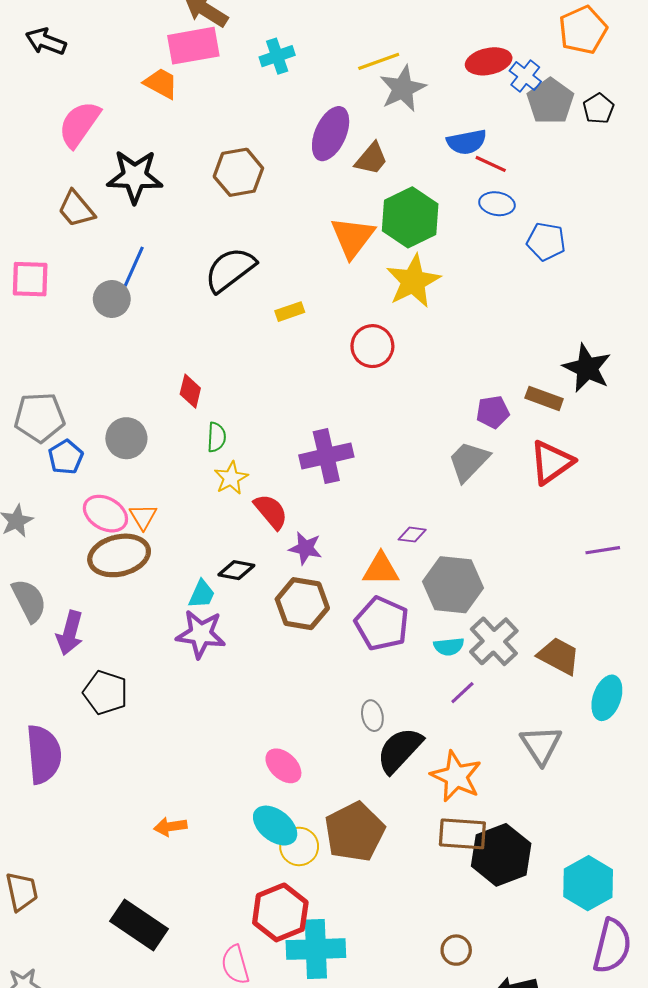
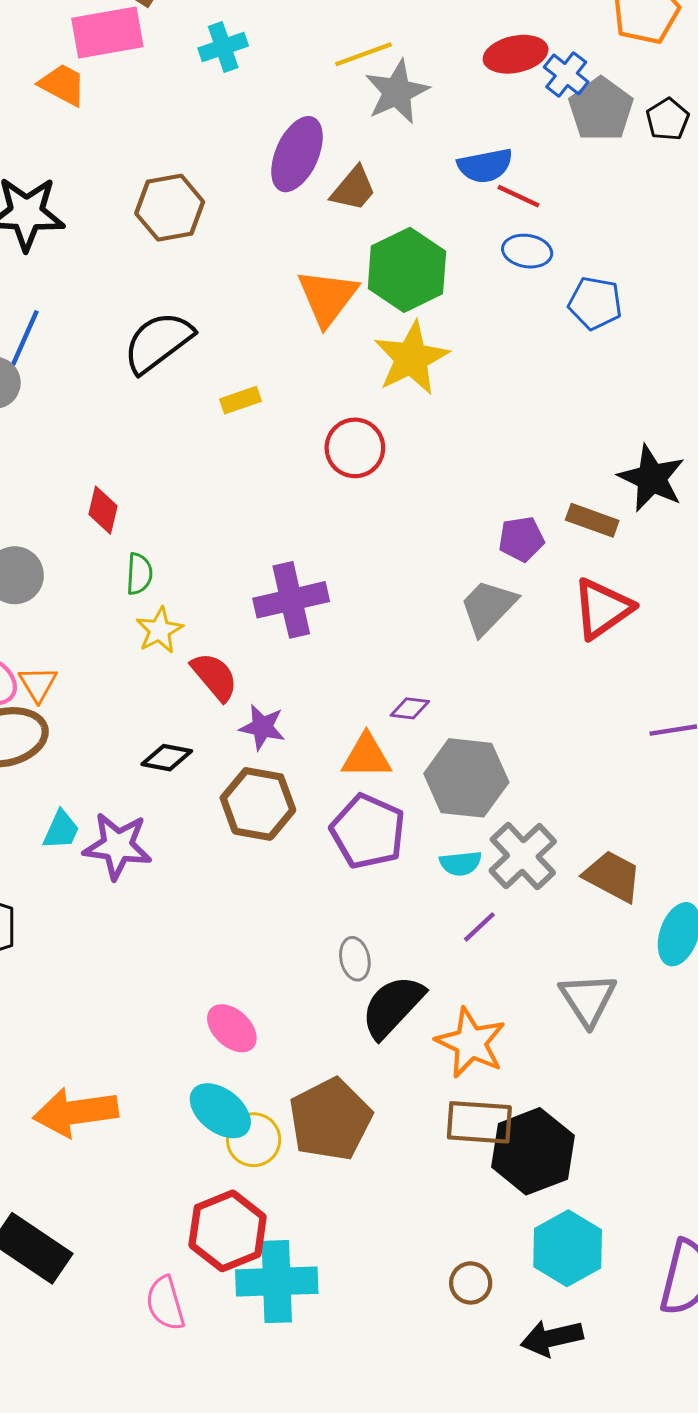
cyan trapezoid: (202, 594) -> (61, 830), moved
orange arrow: (170, 827) -> (76, 1112), size x1.8
cyan hexagon: (588, 883) -> (568, 1248), moved

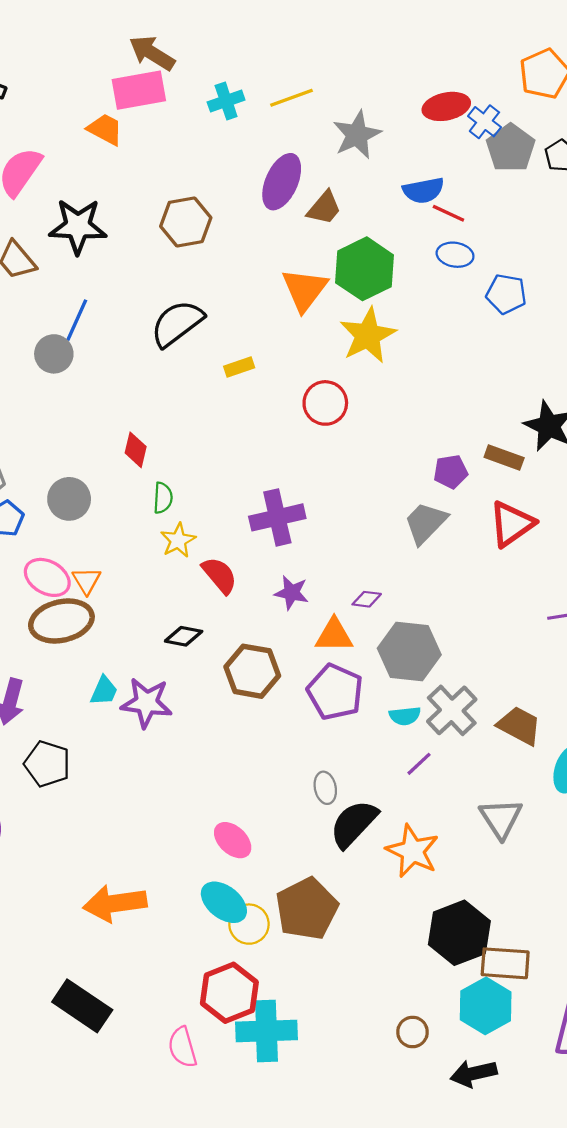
yellow line: (364, 54) -> (291, 98), moved
purple star: (262, 727) -> (291, 593), moved
brown rectangle: (479, 1122) -> (505, 963), moved

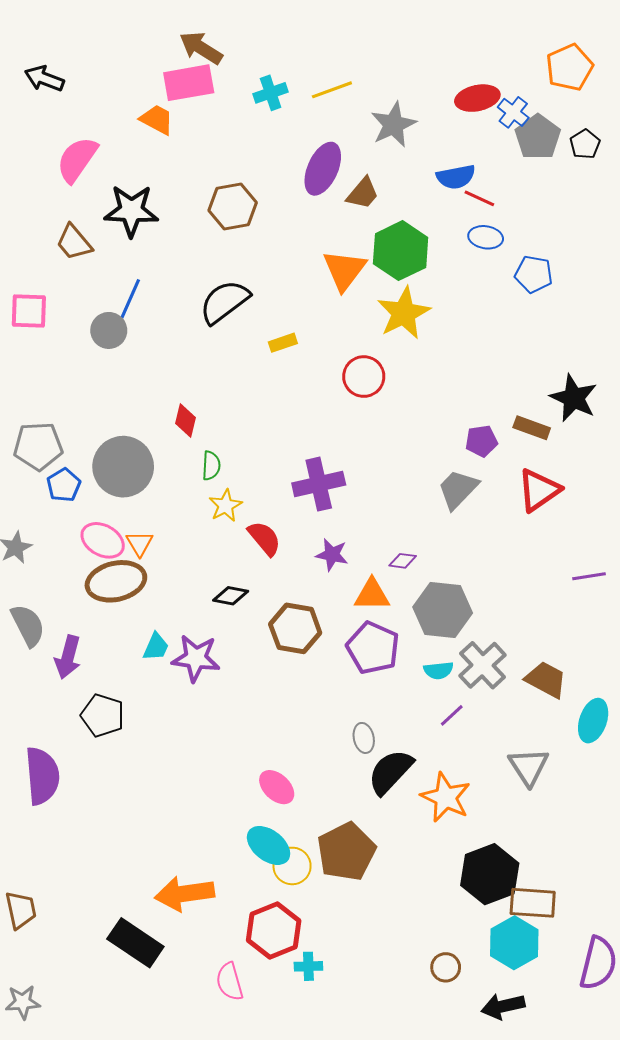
gray circle: (69, 499) -> (123, 467), size x1.5
orange arrow: (115, 903) -> (185, 894), moved
cyan cross: (266, 1031) -> (308, 966), size x0.5

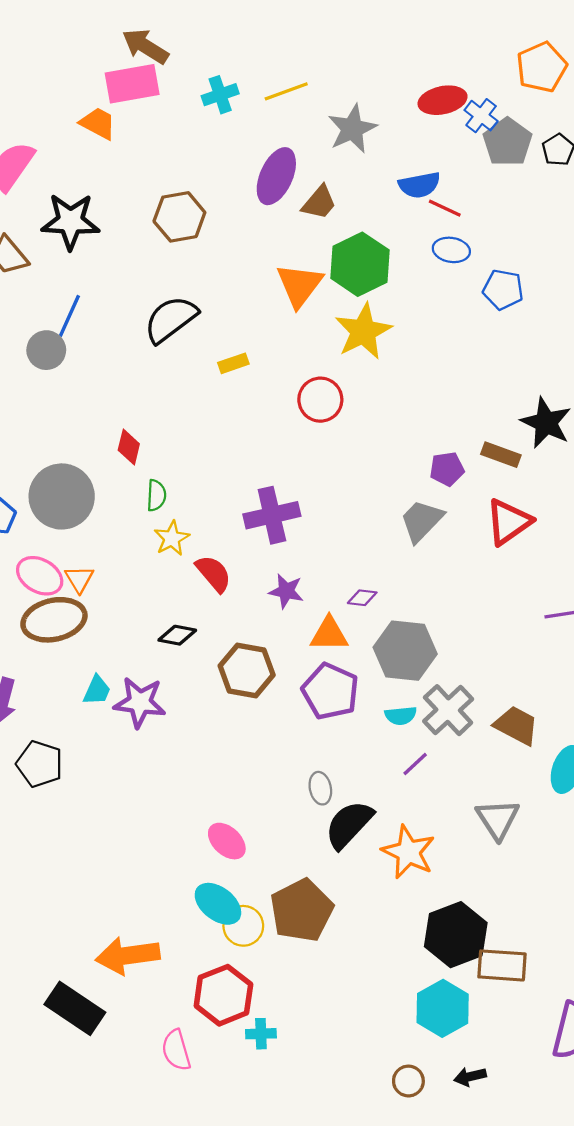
cyan hexagon: (514, 943) -> (443, 1008), moved
brown circle: (446, 967) -> (408, 1081), moved
black arrow: (503, 1006) -> (470, 1077), size x0.7

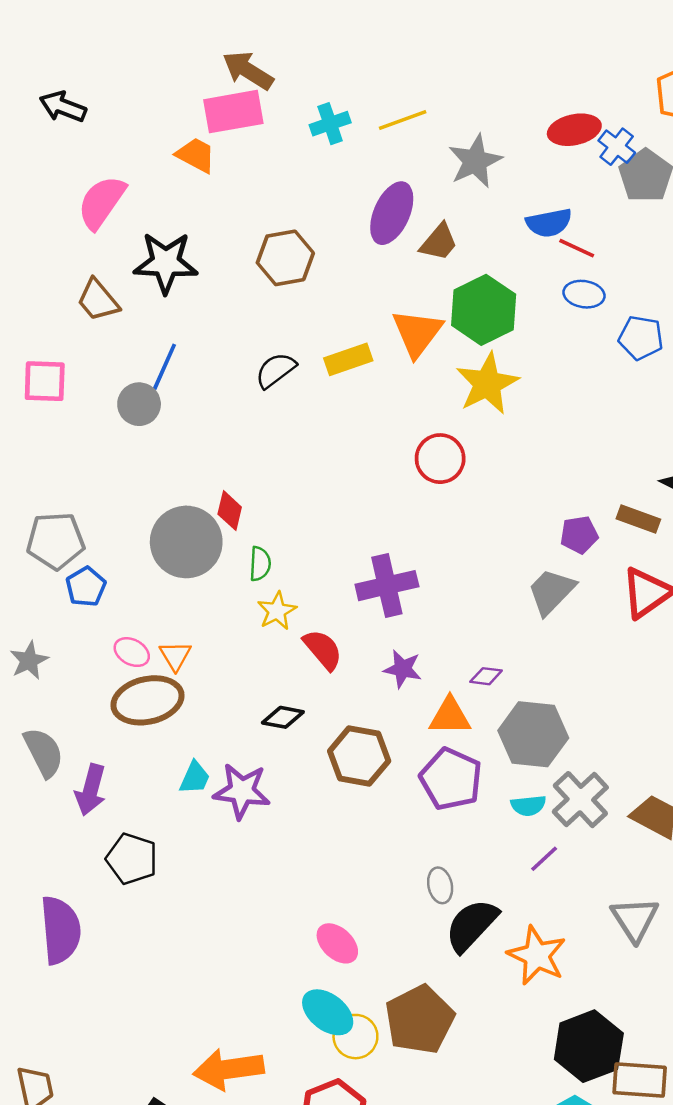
black semicircle: (171, 319) -> (276, 370), size x0.7
yellow rectangle: (233, 363) -> (348, 359), moved, size x1.4
gray circle: (62, 496) -> (186, 542), moved
pink ellipse: (40, 576) -> (132, 652), size x0.7

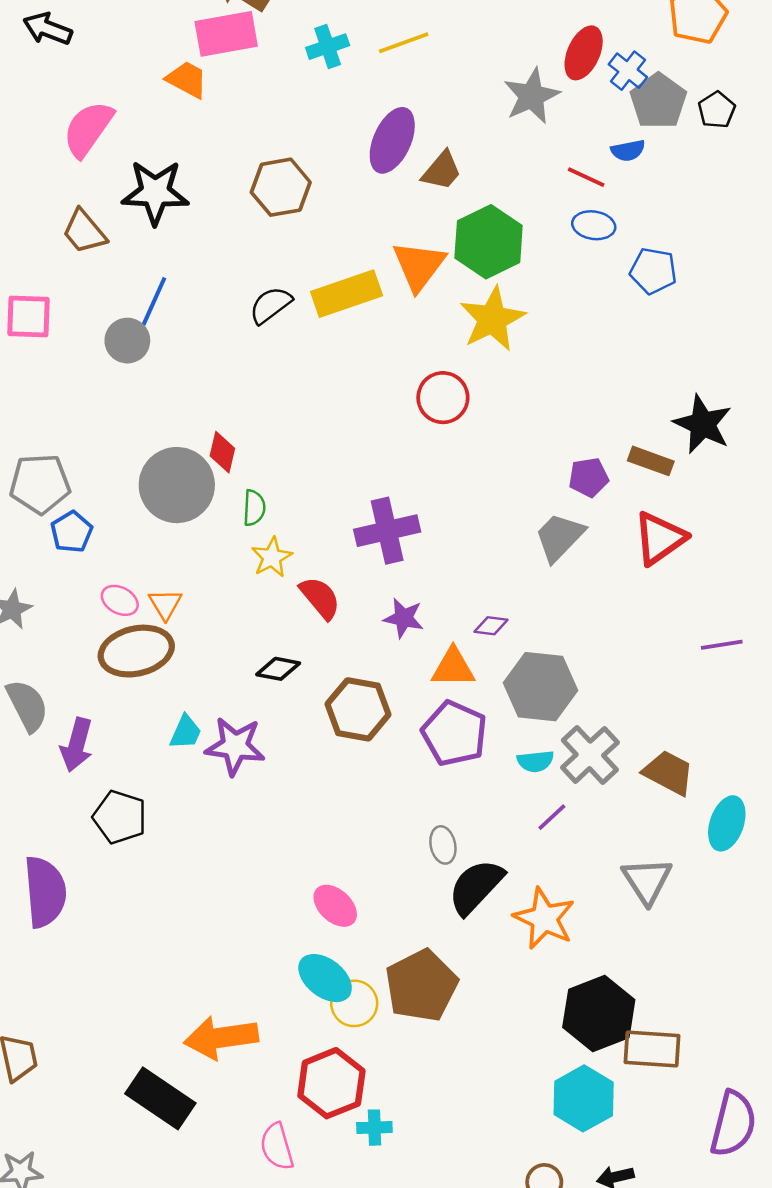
red ellipse: (574, 130) -> (584, 53), turned -54
gray star: (475, 161) -> (532, 96), moved
blue semicircle: (549, 223) -> (628, 150), moved, size x0.7
yellow rectangle: (348, 359) -> (347, 294), size x1.4

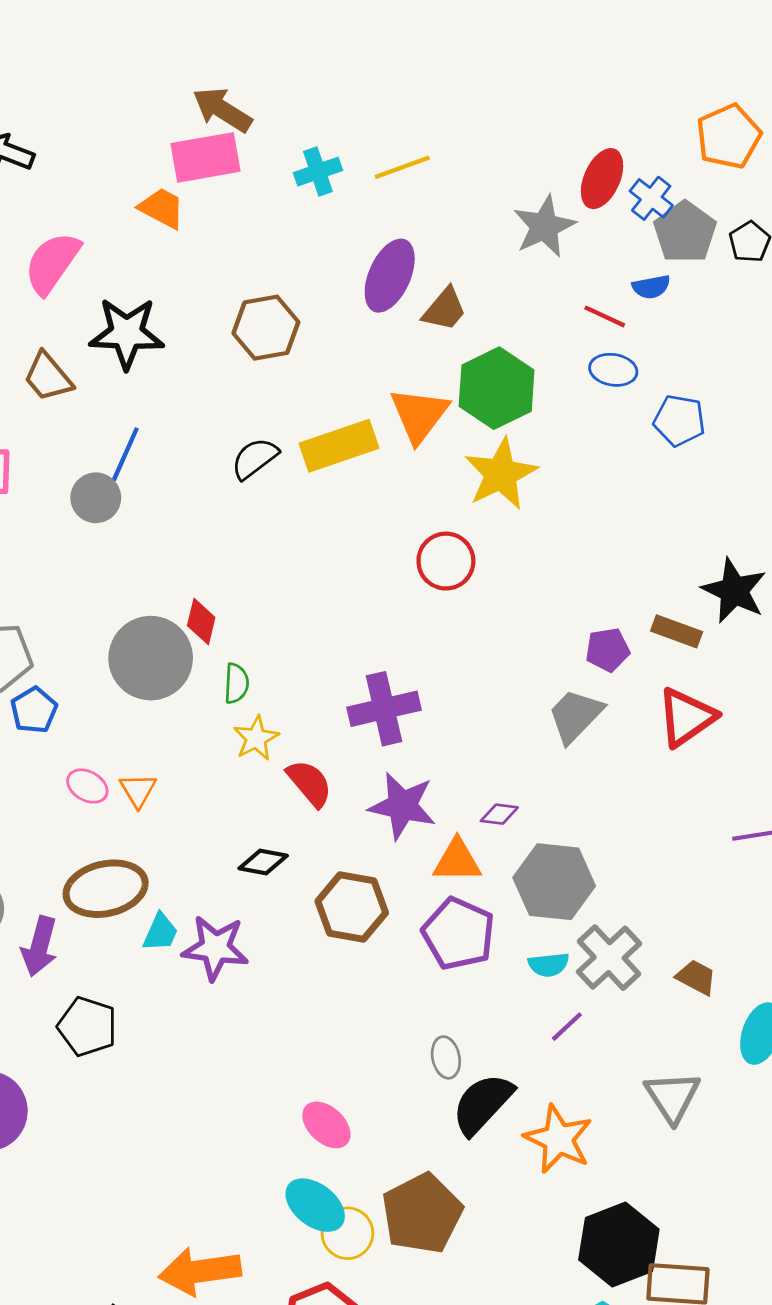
purple star: (404, 618) -> (402, 806), size x1.5
brown ellipse: (136, 651) -> (106, 889), moved
brown trapezoid: (668, 773) -> (696, 977), size x0.7

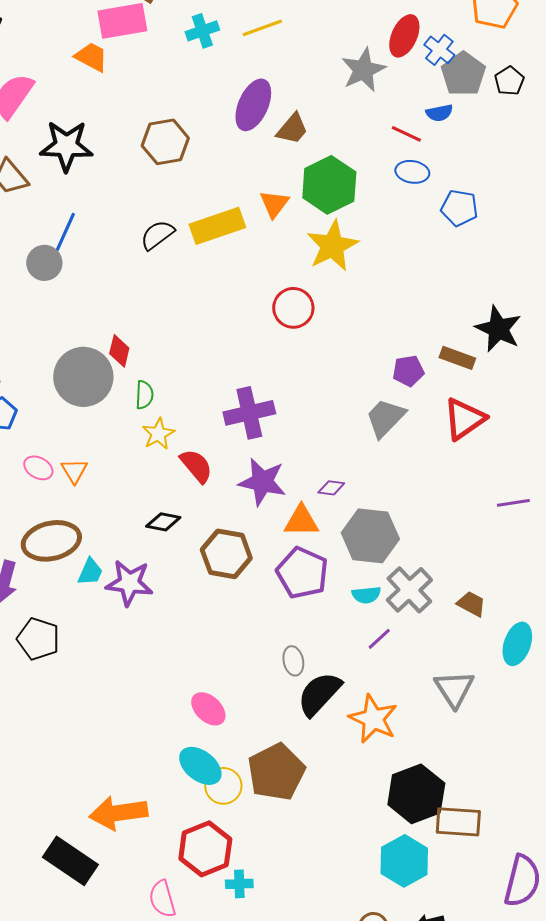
orange triangle: (419, 415) -> (274, 204), size x0.7

